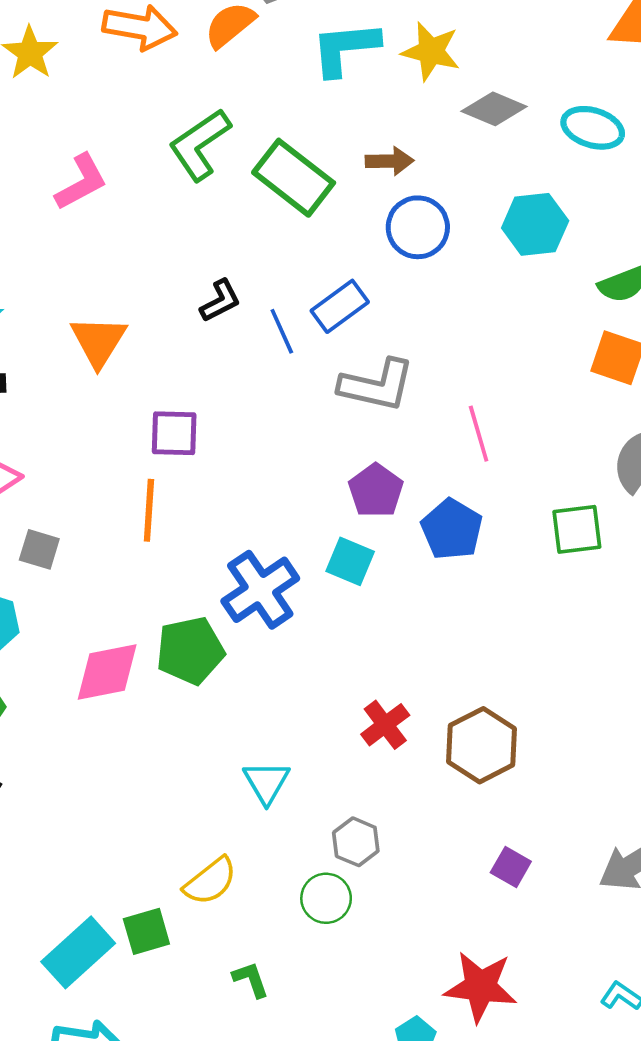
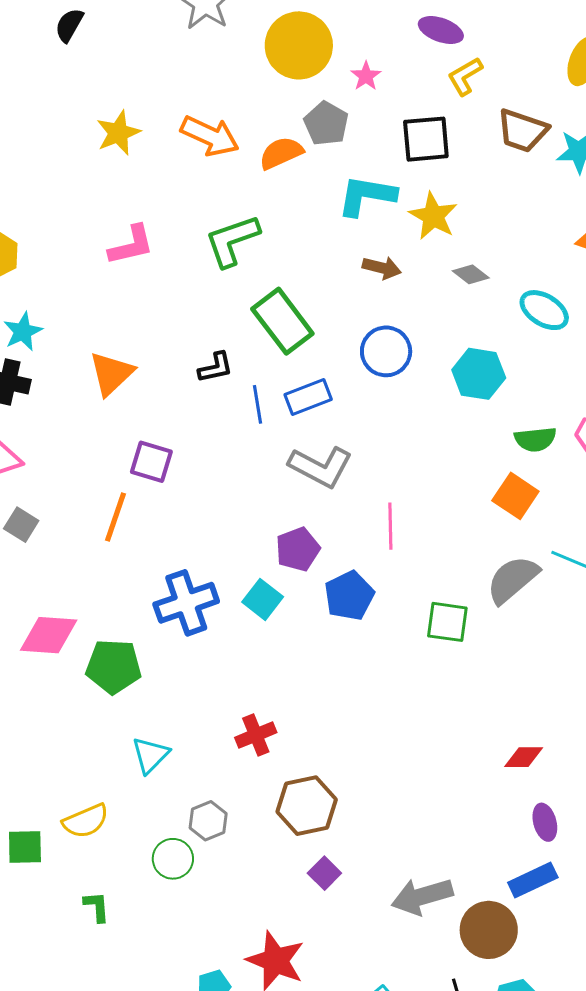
gray diamond: (494, 109) -> (471, 274), size x0.7
brown arrow: (390, 161) -> (382, 268), moved
green rectangle: (294, 178) -> (282, 321), moved
green pentagon: (190, 651) -> (114, 666), moved
brown hexagon: (481, 745) -> (307, 806), moved

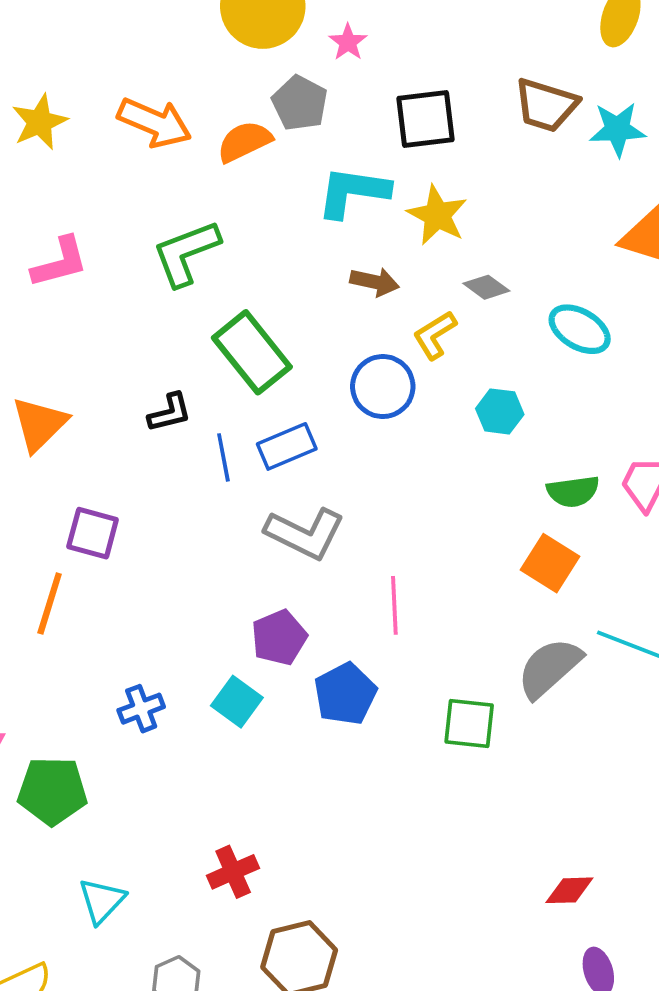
yellow L-shape: (465, 76) -> (435, 335), moved
cyan hexagon: (479, 374) -> (500, 411), size x0.7
blue cross: (186, 603) -> (141, 709), size x0.6

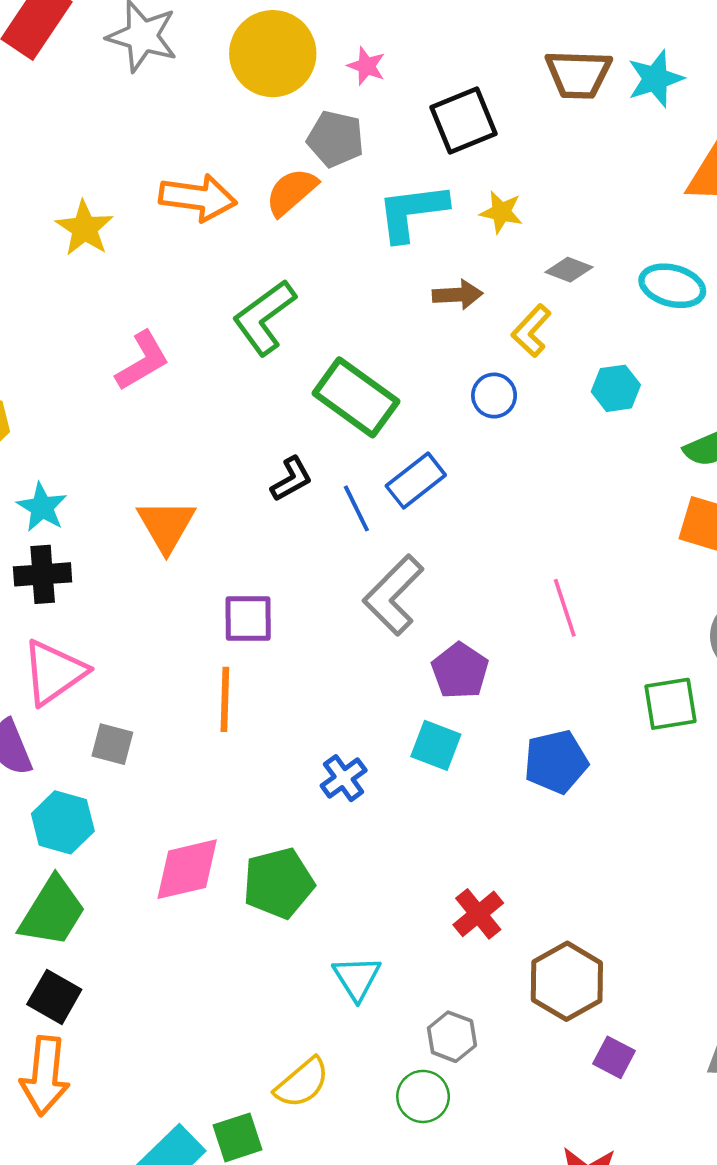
yellow star: (437, 215) -> (501, 212), size x0.7
blue circle: (383, 387) -> (494, 396), size x0.7
gray L-shape: (305, 533) -> (393, 595), moved, turned 124
blue pentagon: (345, 694) -> (556, 762), moved, turned 30

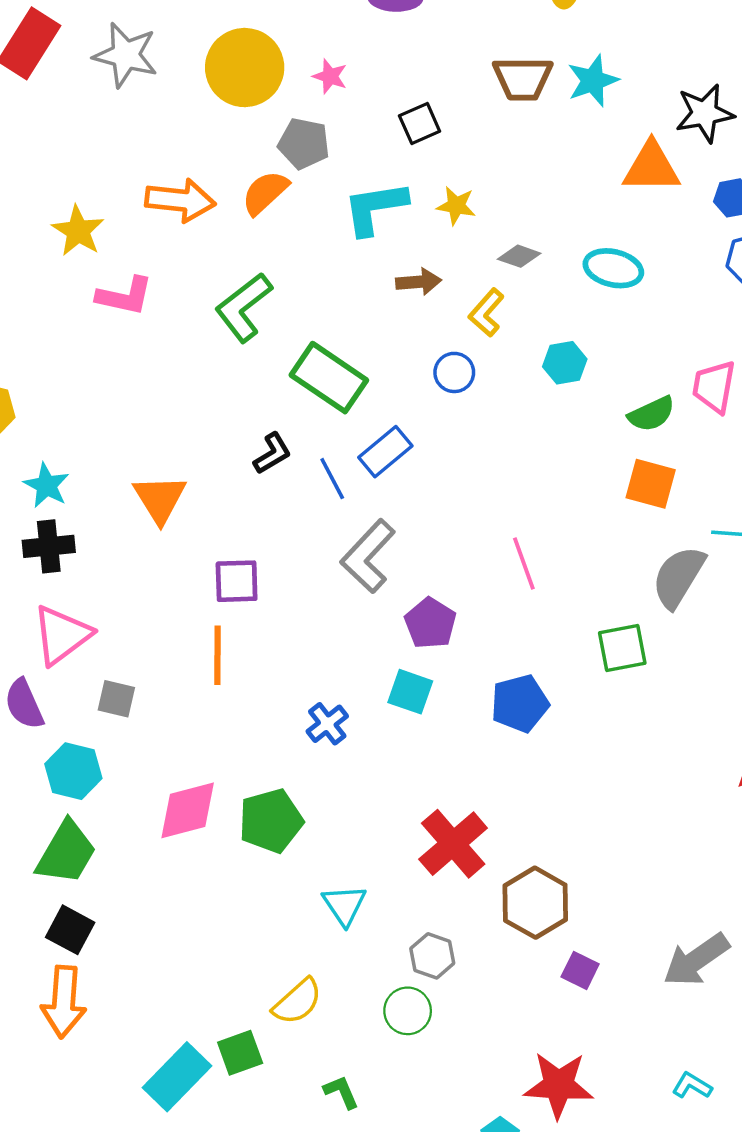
black square: (463, 121) -> (420, 123), size x0.7
pink L-shape: (142, 361) -> (125, 296), moved, turned 44
red cross: (478, 914) -> (453, 844), size x1.5

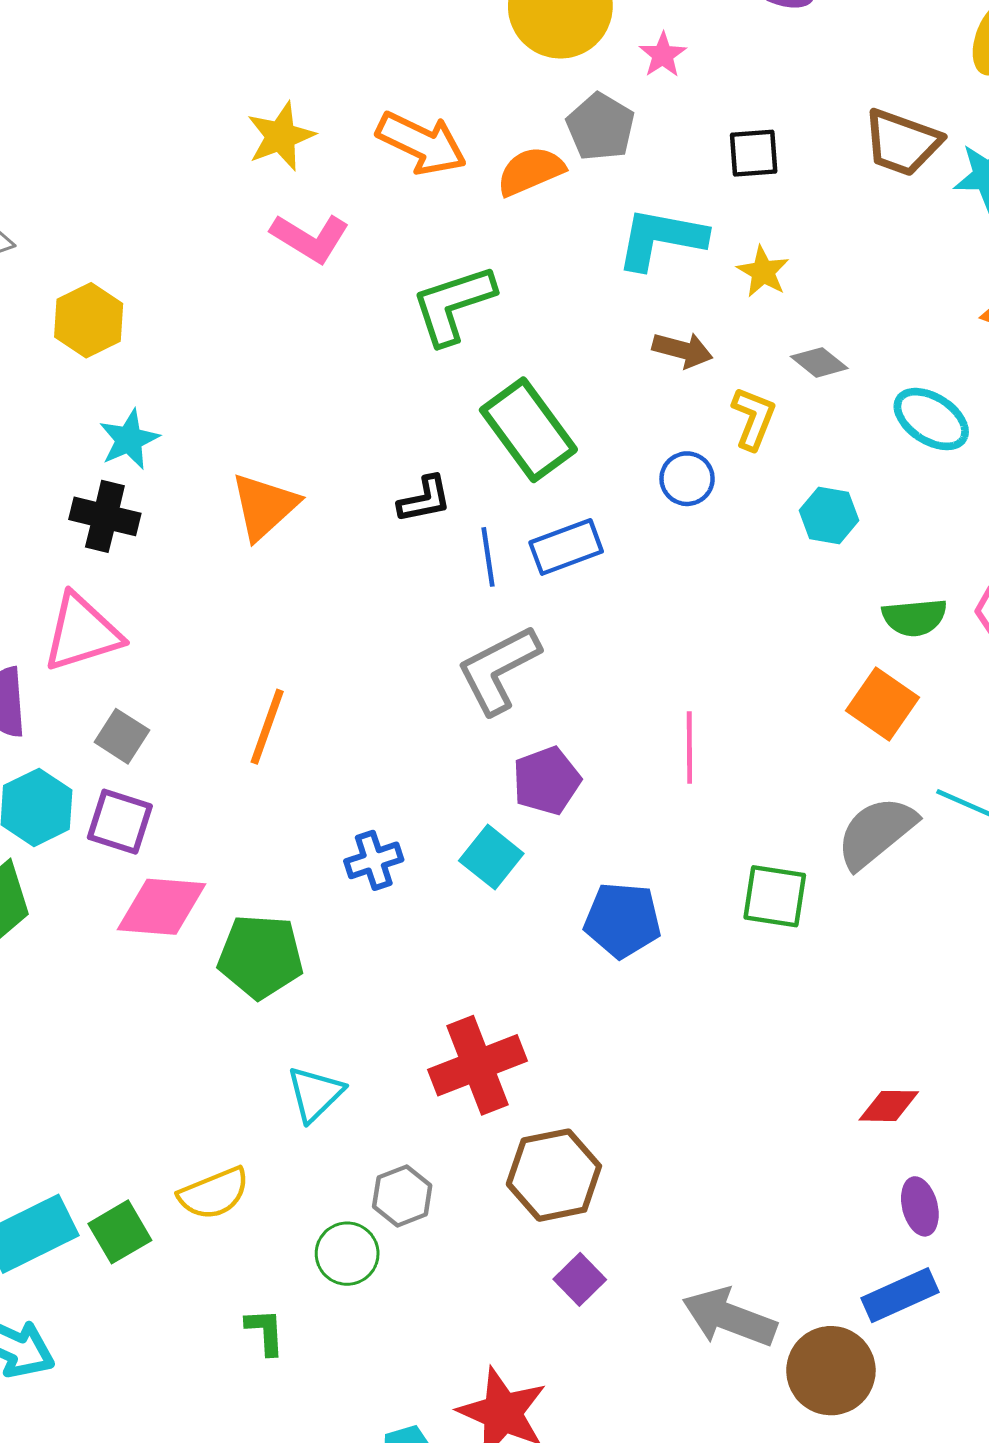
yellow L-shape: (486, 313) -> (754, 418), turned 141
purple square: (237, 581) -> (120, 822), moved
gray arrow: (696, 960) -> (729, 1317), turned 36
green square: (240, 1053) -> (120, 1232), turned -30
green L-shape: (341, 1092) -> (265, 1332), moved

